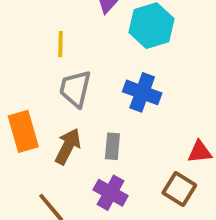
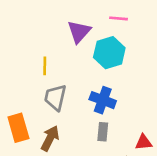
gray rectangle: (112, 146) -> (103, 132), moved

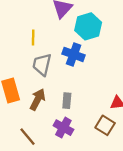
blue cross: (103, 100) -> (74, 54), moved
gray rectangle: (103, 132) -> (67, 101), moved

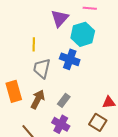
gray rectangle: (67, 101) -> (64, 100), turned 32

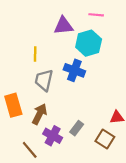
purple triangle: (60, 18) -> (63, 26), turned 42
gray rectangle: (64, 100) -> (77, 128), moved
purple cross: (61, 124) -> (53, 136), moved

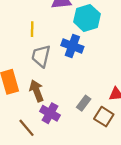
brown arrow: (40, 114) -> (37, 91), turned -48
gray rectangle: (77, 128) -> (84, 103), moved

